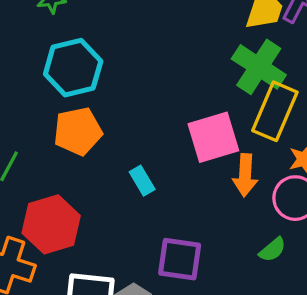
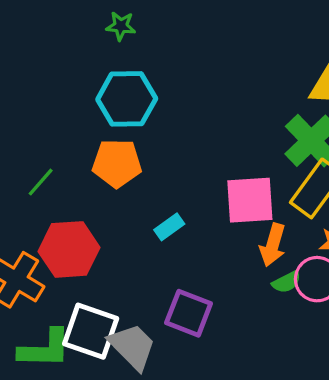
cyan rectangle: (142, 181) -> (169, 227), turned 72
green semicircle: (272, 250) -> (287, 282), moved

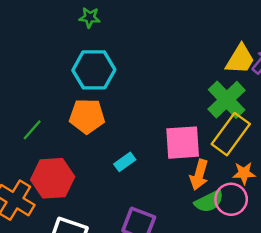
green semicircle: (287, 282) -> (209, 201), size x1.4

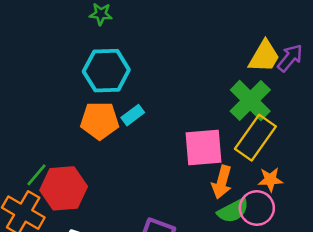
green line: (32, 130) -> (36, 175), moved
cyan rectangle: (125, 162) -> (133, 115), moved

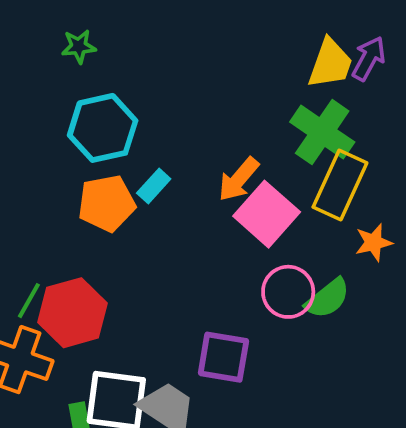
pink square: (203, 148) -> (267, 214), turned -33
orange arrow: (222, 182) -> (239, 179), moved, turned 36
pink circle: (257, 208) -> (288, 292), moved

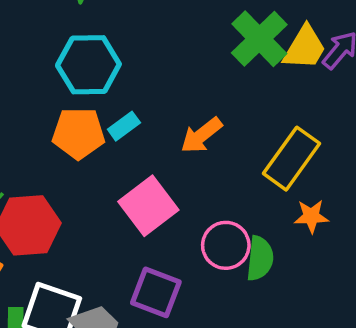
green cross: (322, 132) -> (259, 39), moved
pink square: (267, 214) -> (148, 206), moved
green semicircle: (327, 298) -> (260, 258), turned -57

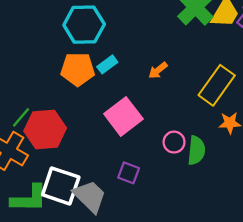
orange arrow: (201, 135) -> (158, 70), size x0.7
pink circle: (226, 245) -> (174, 142), size x0.7
purple square: (156, 292) -> (129, 173), size x0.7

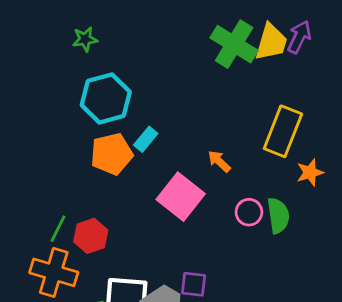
orange arrow: (158, 70) -> (219, 161), moved, turned 96
red hexagon: (45, 129) -> (91, 236), size x0.7
purple square: (129, 173) -> (194, 284), moved

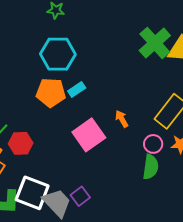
pink circle: (249, 212) -> (153, 144), moved
purple square: (194, 284) -> (80, 196), turned 30

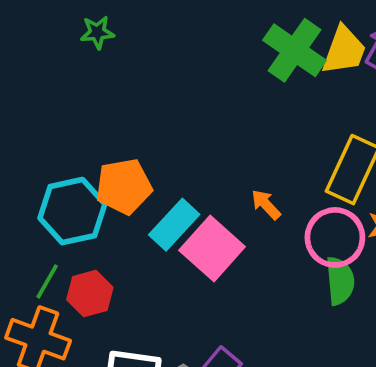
cyan hexagon: (58, 54) -> (72, 211), moved
cyan rectangle: (77, 89) -> (174, 225), moved, size x1.5
pink circle: (153, 144) -> (335, 237), size x1.6

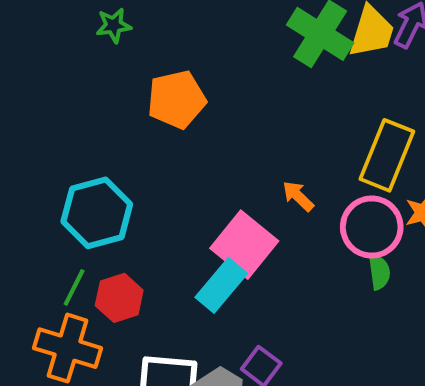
orange pentagon: (124, 186) -> (177, 99), moved
cyan rectangle: (174, 225) -> (221, 285), moved
green semicircle: (340, 281) -> (379, 272), size x0.7

